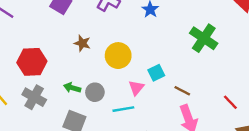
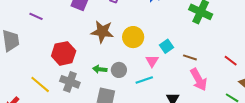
brown star: (82, 43) -> (102, 32), size x1.6

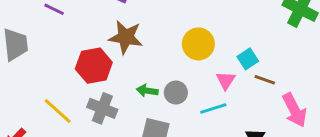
brown star: (102, 32) -> (126, 37), moved
brown line: (190, 57) -> (265, 80), moved

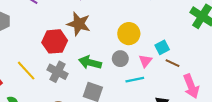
green arrow: (147, 91) -> (90, 63), size x1.5
gray circle: (176, 93) -> (120, 59), moved

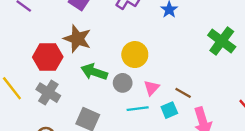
cyan square: (162, 47) -> (169, 110), moved
green arrow: (90, 63) -> (94, 72), moved

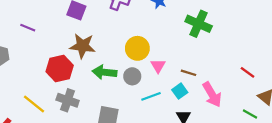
green cross: (222, 41) -> (199, 24), moved
pink triangle: (152, 88) -> (158, 66), moved

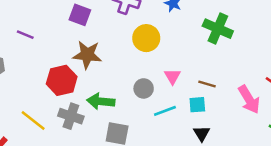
yellow circle: (137, 48) -> (146, 38), moved
green arrow: (104, 72) -> (101, 101), moved
cyan square: (180, 91) -> (197, 105), turned 32
pink arrow: (212, 94) -> (249, 99), moved

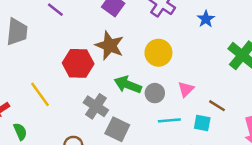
yellow circle: (146, 38) -> (158, 53), moved
green arrow: (101, 101) -> (128, 85), moved
gray cross: (71, 116) -> (96, 106), moved

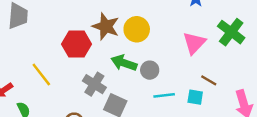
yellow circle: (158, 53) -> (137, 29), moved
pink triangle: (186, 89) -> (194, 43), moved, size x1.5

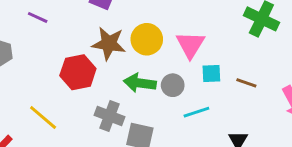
pink triangle: (194, 43) -> (190, 45), moved
cyan square: (195, 97) -> (211, 73), moved

